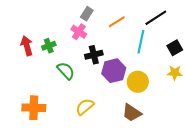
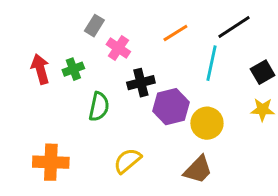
gray rectangle: (87, 14) -> (94, 26), moved
green semicircle: (66, 71) -> (99, 107), turned 54
brown trapezoid: (132, 113) -> (198, 170), turned -80

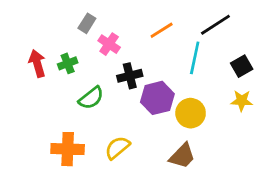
green semicircle: (99, 107) -> (91, 98), turned 40
orange cross: (51, 162) -> (68, 149), moved

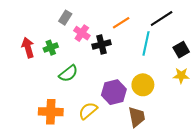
black cross: (130, 76) -> (101, 44), moved
purple hexagon: (157, 98) -> (114, 92), moved
brown trapezoid: (182, 156) -> (137, 117), turned -55

